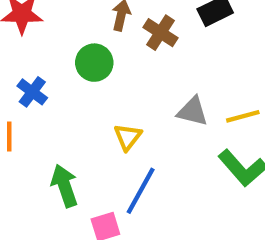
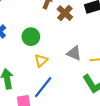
green circle: (94, 63) -> (31, 37), moved

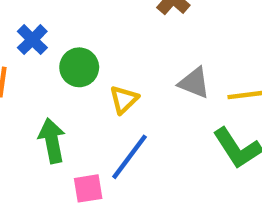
green circle: (31, 37) -> (79, 67), moved

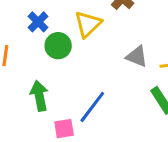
blue cross: (32, 40) -> (38, 22), moved
yellow triangle: (124, 100) -> (88, 24), moved, size x1.4

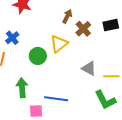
blue cross: (38, 22) -> (12, 38), moved
blue line: (92, 107) -> (56, 99), turned 55

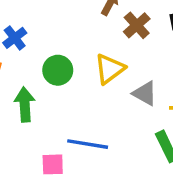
yellow triangle: (59, 44) -> (110, 69), moved
green arrow: (22, 88) -> (25, 104), moved

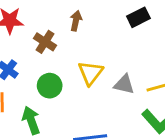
brown cross: (137, 25) -> (45, 42), moved

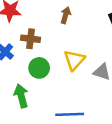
brown cross: (45, 42) -> (30, 39), moved, turned -30

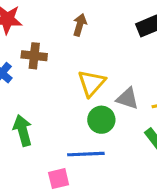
green circle: (39, 68) -> (101, 120), moved

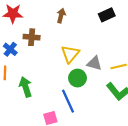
blue line: (86, 154) -> (68, 101), turned 70

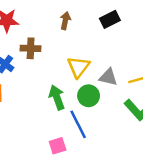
black rectangle: (107, 15) -> (110, 19), moved
green arrow: (26, 87) -> (57, 97), moved

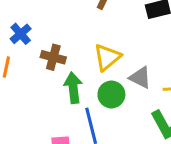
brown cross: (31, 48) -> (53, 57), moved

